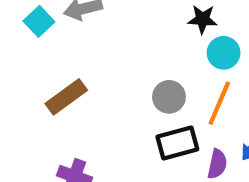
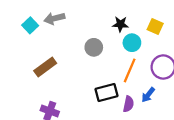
gray circle: (169, 97) -> (94, 47), moved

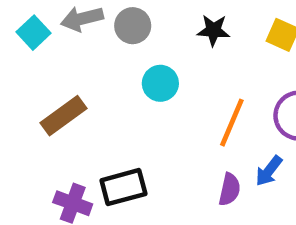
cyan circle: (132, 43) -> (160, 83), moved
gray circle: (94, 47) -> (133, 26), moved
black rectangle: (106, 92) -> (123, 187), moved

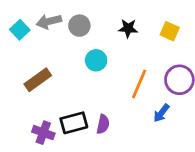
purple semicircle: (230, 189) -> (103, 124), moved

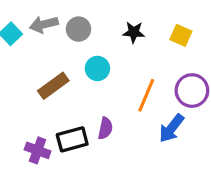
brown rectangle: (38, 80) -> (53, 86), moved
blue arrow: (161, 113) -> (171, 128), size x1.4
purple semicircle: (103, 124) -> (105, 128), moved

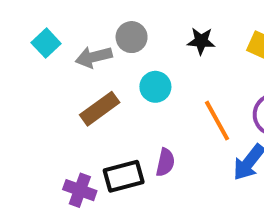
gray arrow: (44, 24) -> (94, 57), moved
orange line: (146, 95) -> (217, 121), turned -52

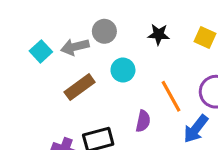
cyan square: (46, 43) -> (41, 51), moved
purple semicircle: (165, 162) -> (143, 121), moved

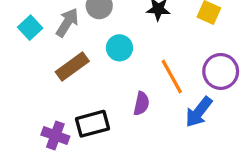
gray arrow: (75, 47) -> (67, 23), turned 136

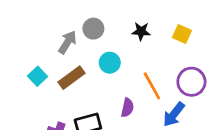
cyan square: (30, 28) -> (38, 76), moved

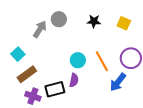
cyan circle: (110, 63) -> (78, 60), moved
brown rectangle: (72, 78) -> (27, 74), moved
purple semicircle: (127, 108) -> (74, 80), moved

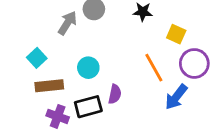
yellow square: (124, 23) -> (176, 34), moved
cyan circle: (78, 60) -> (88, 68), moved
brown rectangle: (27, 74) -> (49, 86), turned 30

